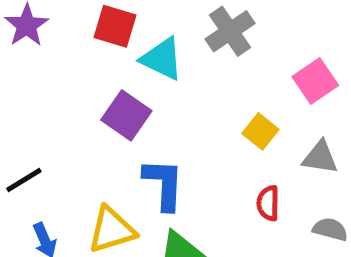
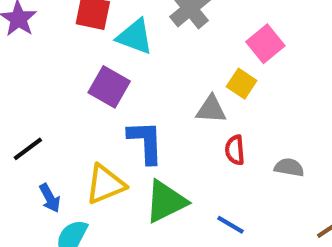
yellow square: (260, 131) -> (242, 84), moved
gray triangle: (320, 157) -> (211, 109), moved

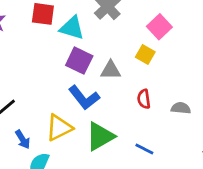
purple square: (109, 87) -> (79, 61), moved
gray triangle: (211, 109) -> (111, 70), moved
blue L-shape: (146, 142) -> (84, 98), turned 148

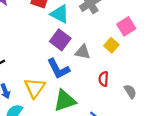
gray semicircle: (181, 108) -> (130, 91), turned 40
yellow triangle: (59, 128) -> (35, 88), turned -40

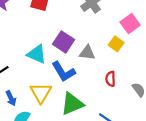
cyan triangle: (60, 14) -> (37, 54), moved

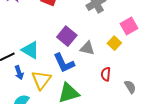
cyan triangle: (37, 54) -> (30, 50), moved
blue arrow: (11, 98) -> (19, 73), moved

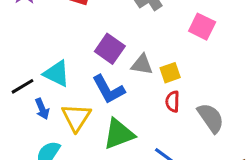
pink square: (129, 26) -> (202, 27), turned -30
yellow square: (114, 43) -> (170, 73), moved, turned 32
gray semicircle: (130, 87) -> (211, 118), size x1.5

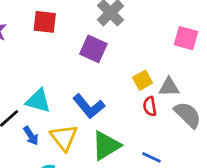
pink square: (202, 27) -> (186, 38), moved
purple square: (110, 49) -> (93, 49), moved
gray triangle: (142, 65) -> (169, 87), moved

